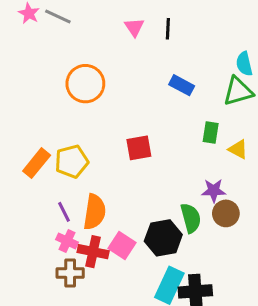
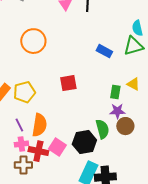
blue rectangle: (182, 85) -> (104, 51), moved
green rectangle: (211, 133) -> (115, 92), moved
pink cross: (67, 241) -> (21, 144), turned -32

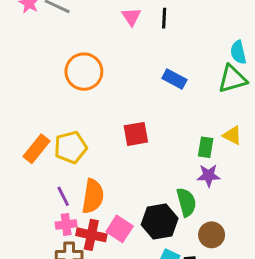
blue rectangle: (104, 51) -> (174, 79), moved
brown circle: (125, 126) -> (212, 235), moved

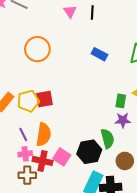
red square: (136, 134) -> (45, 99), moved

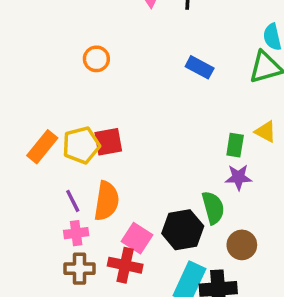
orange circle: (37, 49) -> (96, 59), size x0.6
red cross: (42, 161) -> (125, 265), moved

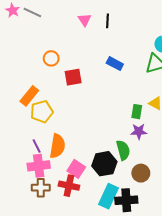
red square: (108, 142) -> (73, 77), moved
orange rectangle: (42, 147) -> (29, 96), moved
pink cross: (76, 233) -> (39, 166), size x1.5

